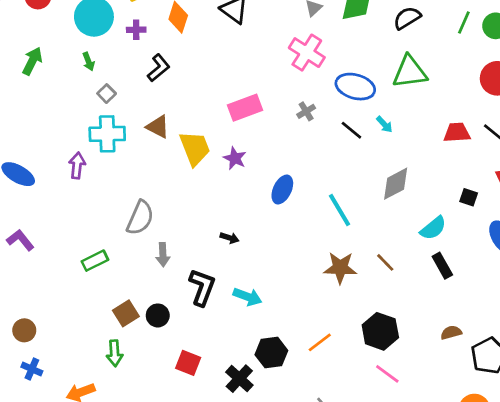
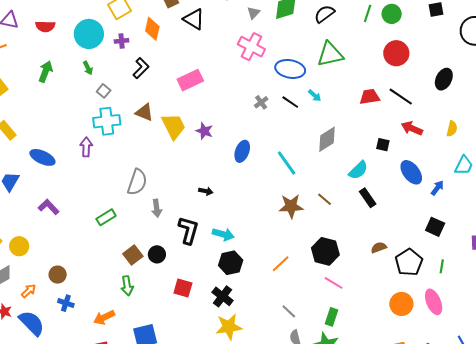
pink rectangle: (245, 108) -> (190, 80), moved
gray cross: (306, 111) -> (261, 102), moved
black hexagon: (271, 353) -> (231, 263), moved

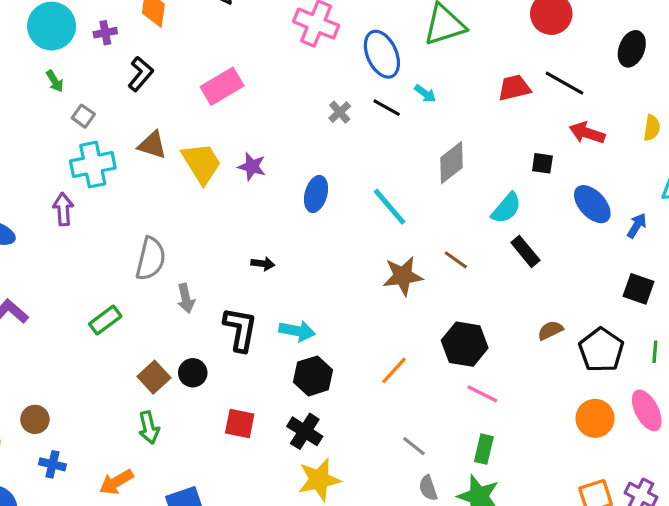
blue ellipse: (290, 69) -> (382, 54), turned 60

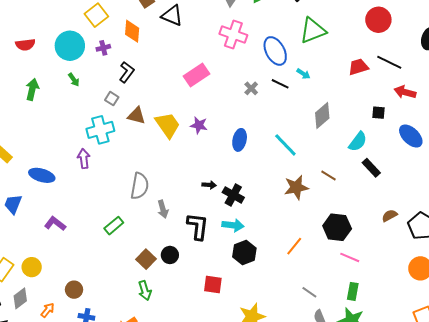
pink rectangle: (222, 86) -> (197, 75), moved
gray square: (83, 116) -> (112, 99), moved
red square: (240, 423) -> (213, 285), moved
black cross: (305, 431) -> (233, 195), moved

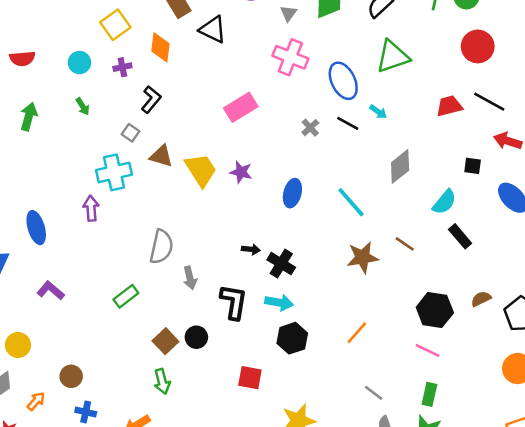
cyan circle: (70, 46) -> (79, 63), size x0.6
blue ellipse: (42, 175) -> (36, 228), turned 55
black hexagon: (337, 227) -> (435, 310), moved

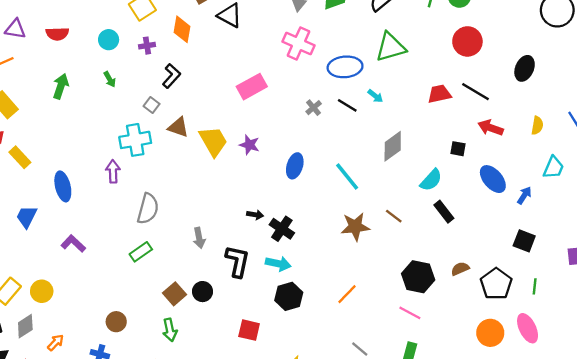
blue ellipse: (343, 81) -> (345, 67), turned -72
gray semicircle: (161, 247) -> (148, 209), moved
brown circle: (71, 376) -> (116, 322), moved

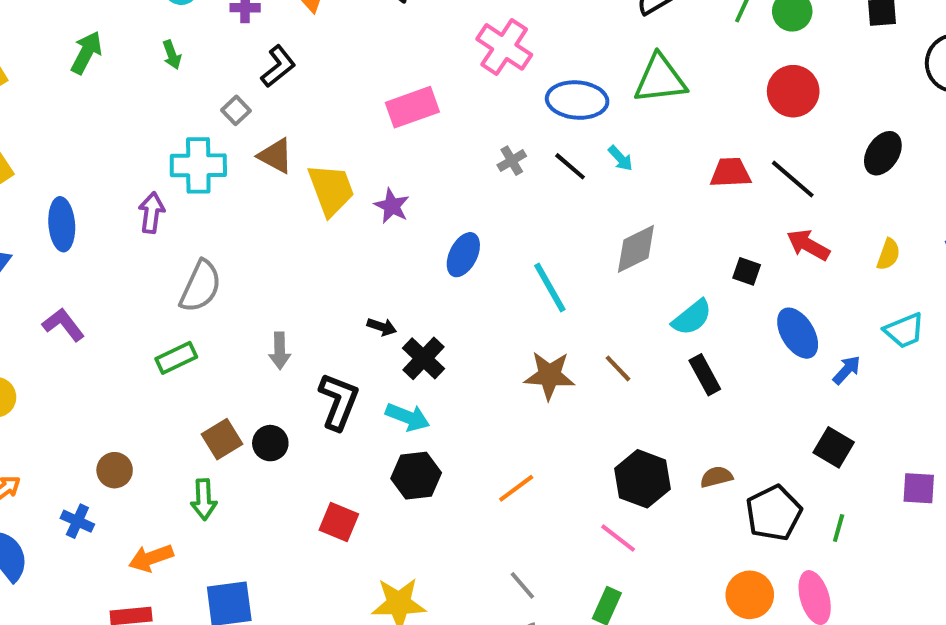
cyan trapezoid: (553, 167) -> (904, 331), turned 35

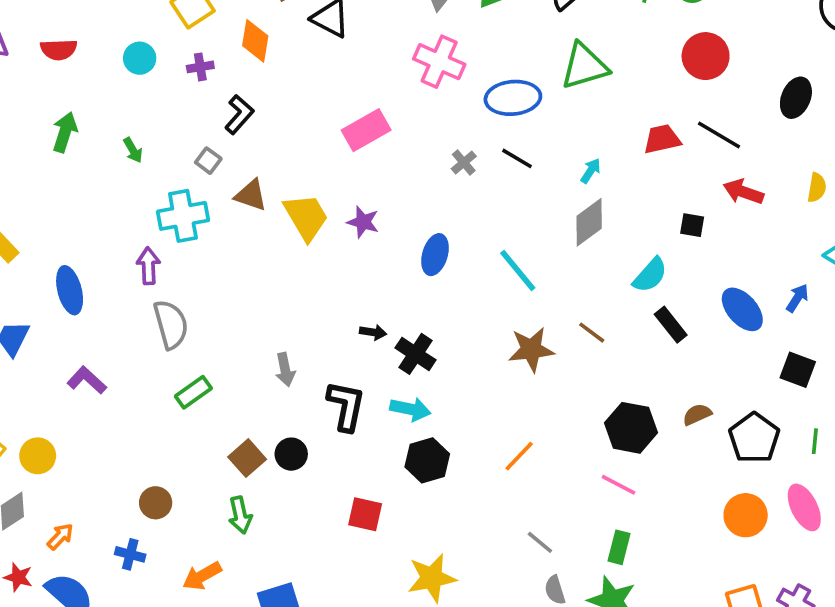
green arrow: (172, 55) -> (133, 150), moved
cyan arrow: (620, 158) -> (591, 171), moved, turned -95
gray semicircle: (201, 286) -> (171, 324), moved, turned -30
blue ellipse: (798, 333) -> (742, 309), moved

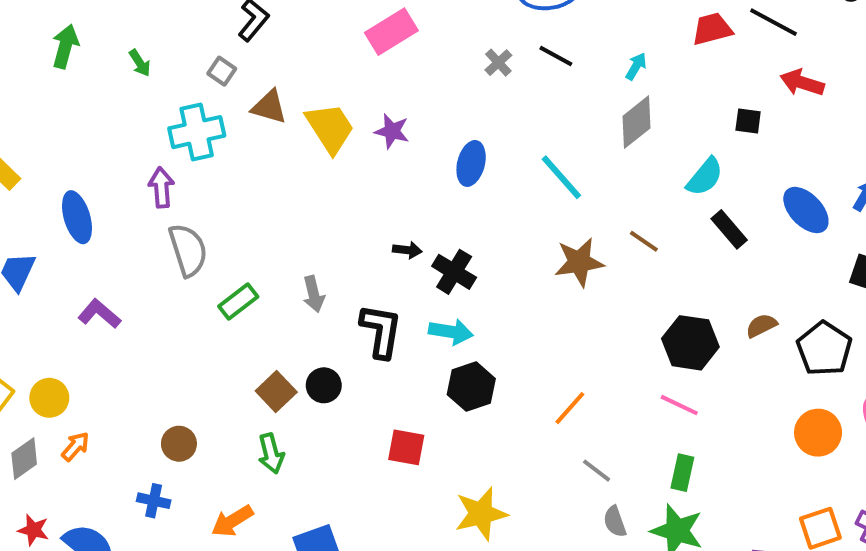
green rectangle: (193, 392) -> (238, 302), moved
orange line: (519, 456) -> (570, 408), moved
orange arrow: (60, 537) -> (75, 446), moved

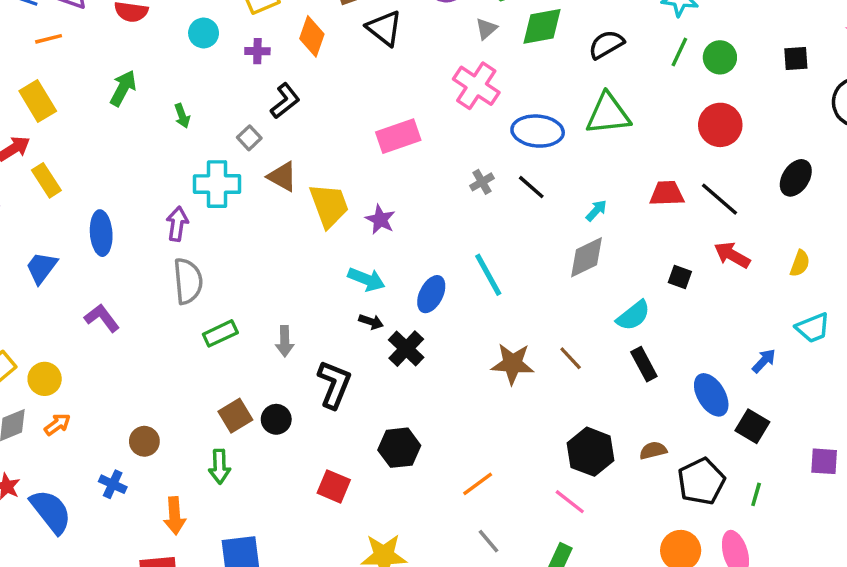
blue ellipse: (471, 163) -> (431, 294), moved
cyan line: (561, 177) -> (488, 275), moved
blue ellipse: (806, 210) -> (711, 395), moved
cyan arrow: (451, 332) -> (366, 279), moved
orange arrow: (232, 521) -> (175, 516), turned -75

